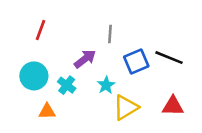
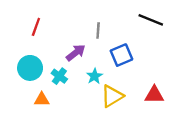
black line: (169, 58) -> (151, 20), moved

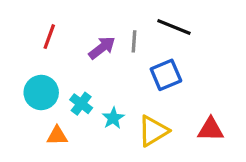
black line: (151, 20) -> (174, 27), moved
purple arrow: (76, 53) -> (102, 48), moved
cyan star: (95, 76) -> (113, 118), moved

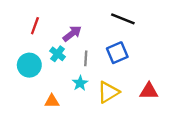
gray line: (134, 41) -> (86, 58), moved
cyan cross: (81, 104) -> (58, 54), moved
orange triangle: (57, 136) -> (52, 101), moved

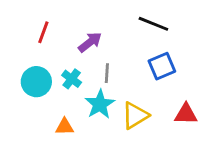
blue square: (117, 53) -> (162, 66), moved
cyan cross: (58, 54) -> (72, 79), moved
cyan star: (80, 83) -> (100, 104), size x1.5

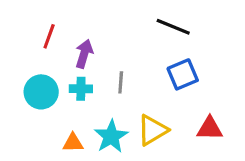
purple arrow: (90, 42) -> (84, 54), moved, turned -35
cyan cross: (72, 79) -> (81, 89), turned -36
cyan star: (100, 104) -> (111, 136), moved

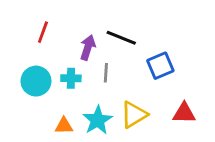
black line: (173, 27) -> (121, 38), moved
purple arrow: (84, 54) -> (88, 48), moved

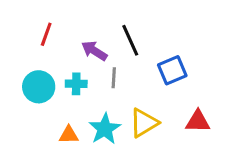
black line: (121, 38) -> (130, 40), turned 44
purple arrow: (88, 48) -> (94, 51), turned -75

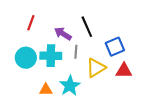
cyan cross: (76, 84) -> (51, 56), size x1.5
red triangle: (198, 121) -> (124, 71), moved
yellow triangle: (144, 123) -> (96, 68), moved

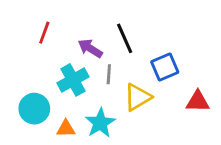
cyan cross: (51, 56) -> (73, 80), turned -30
cyan circle: (26, 58) -> (34, 109), moved
red triangle: (124, 71) -> (198, 101), moved

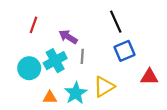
black line: (125, 38) -> (116, 22), moved
yellow triangle: (138, 97) -> (104, 87), moved
cyan circle: (34, 109) -> (29, 68), moved

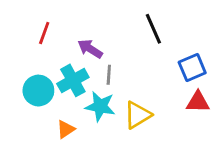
blue square: (124, 51) -> (192, 68), moved
cyan star: (76, 93) -> (100, 106), moved, turned -30
orange triangle: (50, 97) -> (66, 129), turned -32

